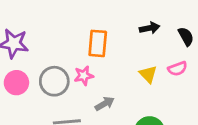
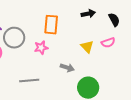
gray circle: (54, 81) -> (14, 38), moved
gray arrow: (105, 104) -> (67, 68), moved, turned 48

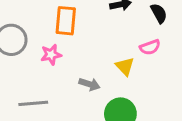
yellow triangle: (87, 47) -> (125, 66), moved

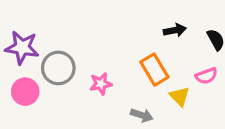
orange rectangle: (66, 21) -> (154, 70), moved, turned -36

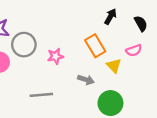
black arrow: (175, 30) -> (110, 17), turned -49

